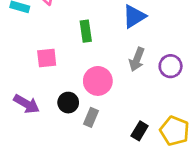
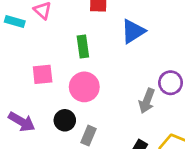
gray arrow: (137, 59) -> (147, 101), moved
pink circle: (98, 81) -> (84, 87), moved

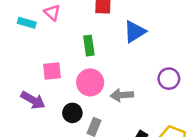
gray arrow: (147, 101) -> (122, 95), moved, turned 65
purple arrow: (22, 122) -> (33, 100), moved

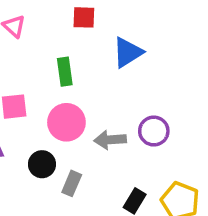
purple circle: (169, 79) -> (154, 131), moved

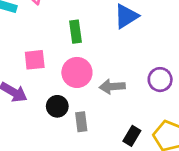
purple circle: (154, 131) -> (160, 80), moved
gray rectangle: (72, 183) -> (81, 122), turned -30

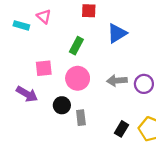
green rectangle: (76, 32) -> (76, 46), turned 36
gray arrow: (112, 87) -> (117, 81), moved

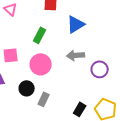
gray arrow: (117, 81) -> (76, 55), moved
gray rectangle: (81, 118) -> (44, 99), turned 32

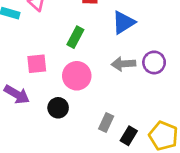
purple circle: (100, 69) -> (154, 62), moved
gray rectangle: (44, 99) -> (106, 122), moved

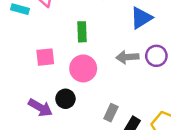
blue triangle: (123, 22) -> (141, 18), moved
green rectangle: (75, 37) -> (82, 32), turned -30
purple arrow: (17, 94) -> (40, 108), moved

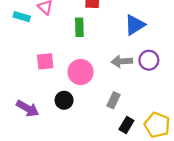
green rectangle: (82, 32) -> (79, 27), moved
purple arrow: (40, 108) -> (28, 108), moved
gray rectangle: (111, 113) -> (114, 100), moved

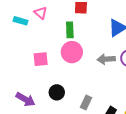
pink circle: (81, 72) -> (72, 52), moved
gray rectangle: (114, 100) -> (86, 102), moved

